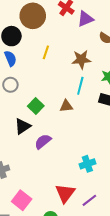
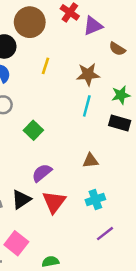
brown triangle: (66, 106) -> (90, 161), moved
black triangle: (23, 126) -> (21, 200), moved
red triangle: (65, 193) -> (54, 202), moved
purple line: (89, 200) -> (105, 234), moved

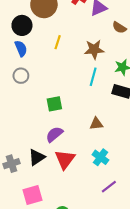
green square: (33, 130) -> (54, 104), moved, turned 35
cyan cross: (95, 200) -> (100, 157), turned -35
pink square: (16, 243) -> (32, 195), turned 36

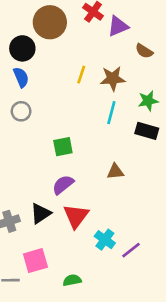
yellow line: (58, 42) -> (81, 75), moved
cyan cross: (100, 157) -> (105, 240), moved

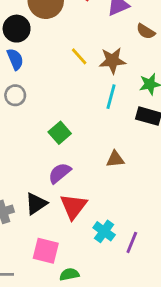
yellow line: (81, 75) -> (79, 56), turned -60
green square: (63, 147) -> (60, 133), turned -30
purple line: (131, 250) -> (132, 242), turned -30
pink square: (35, 261) -> (46, 251), moved, turned 30

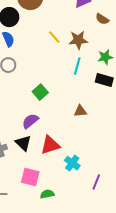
purple semicircle: (60, 173) -> (30, 121), moved
black triangle: (36, 204) -> (23, 143), turned -42
red triangle: (74, 206) -> (50, 145), turned 35
purple line: (132, 242) -> (96, 182), moved

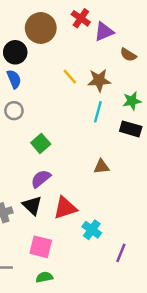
green square: (40, 92) -> (41, 143), moved
green semicircle: (47, 194) -> (44, 277), moved

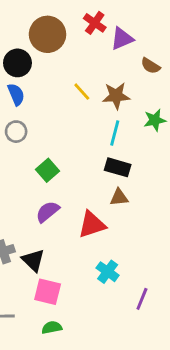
black rectangle: (131, 129) -> (118, 167), moved
black triangle: (32, 205) -> (33, 260), moved
red triangle: (65, 208) -> (92, 225), moved

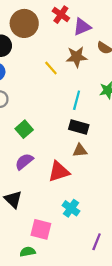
brown star: (116, 96) -> (77, 57), moved
pink square: (48, 292) -> (41, 229), moved
purple line: (142, 299) -> (97, 242), moved

